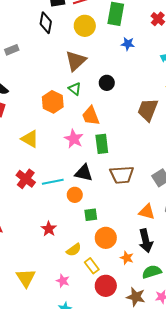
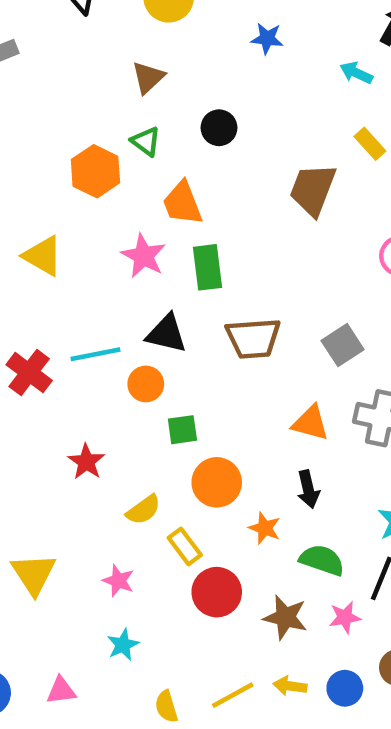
brown triangle: (76, 61) -> (148, 77), size x0.7
red cross: (26, 179) -> (29, 373), moved
black arrow: (146, 241) -> (308, 489), size x0.7
green semicircle: (152, 272) -> (322, 560), turned 36

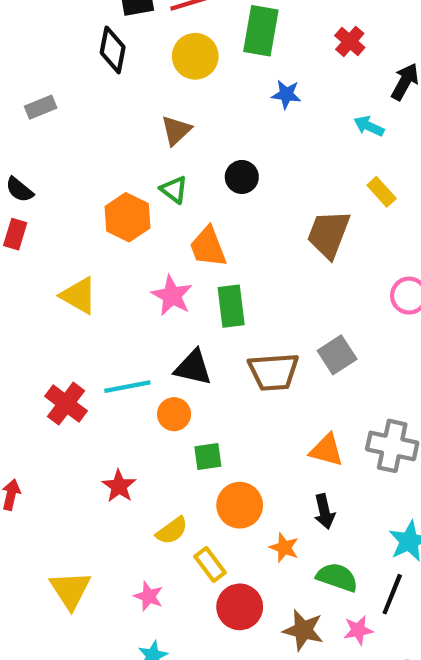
gray square: (343, 345) -> (337, 355), moved

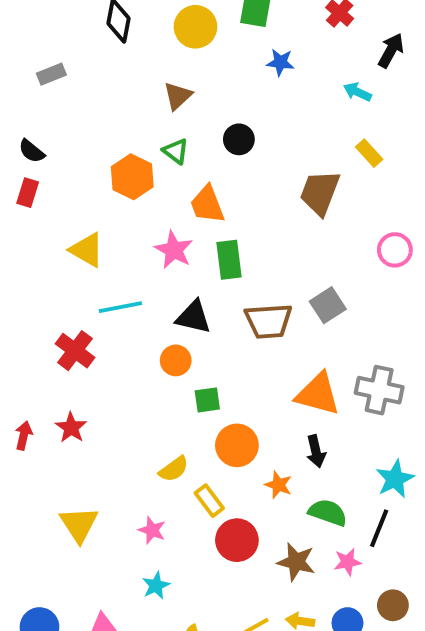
cyan line: (127, 387) -> (120, 307), moved
orange triangle: (327, 450) -> (318, 394), size x1.4
red star: (119, 486) -> (71, 428), moved

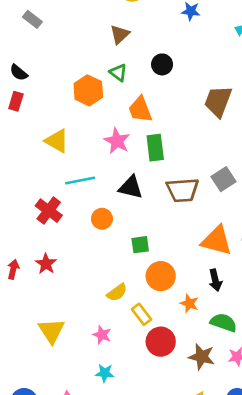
gray rectangle: (51, 74) -> (32, 19), turned 60
orange circle: (176, 360) -> (102, 219), moved
cyan star: (156, 586) -> (105, 373), turned 30

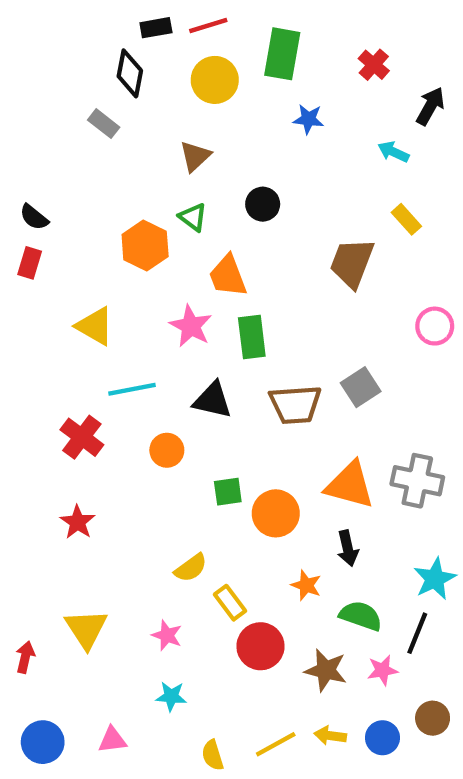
gray rectangle: (32, 19) -> (104, 124), moved
red arrow: (13, 269) -> (25, 657), moved
orange circle: (161, 276) -> (276, 513), moved

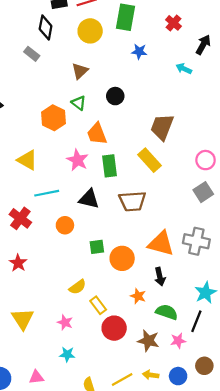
yellow rectangle: (406, 219) -> (150, 160), moved, size x1.5
gray square: (361, 387) -> (203, 192), moved

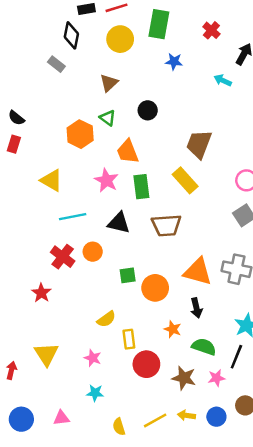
red cross: (20, 218) -> (63, 257), moved
yellow rectangle: (98, 305) -> (129, 339), turned 30

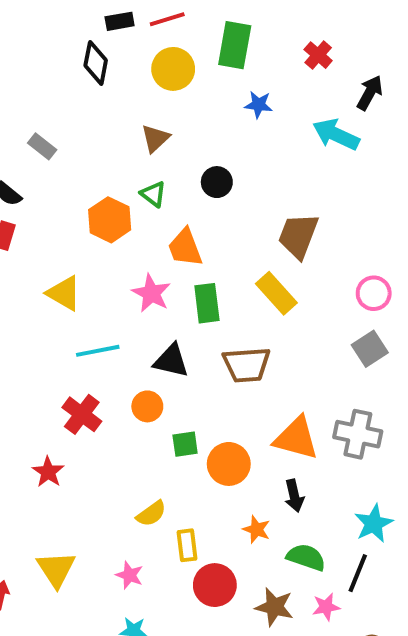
gray rectangle: (56, 64) -> (42, 146), moved
cyan arrow: (223, 80) -> (336, 134), size x1.6
orange circle: (93, 252) -> (147, 406), moved

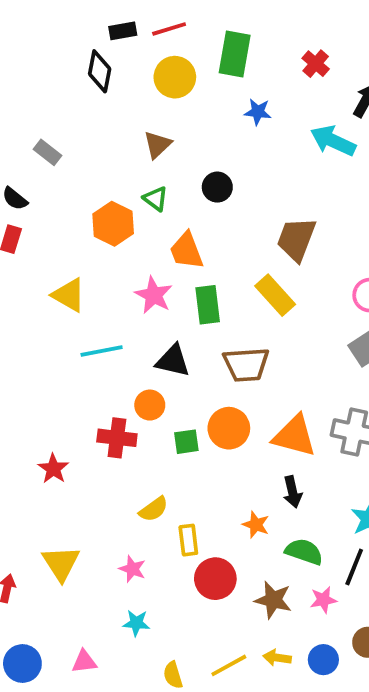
red cross: (82, 414) -> (117, 438), moved, turned -30
orange circle: (229, 464) -> (229, 428), moved

